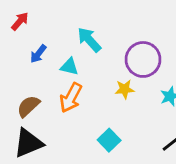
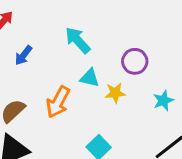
purple circle: (143, 59) -> (135, 61), size x0.7
cyan triangle: (69, 67) -> (90, 78), moved

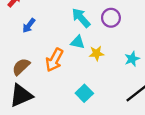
cyan arrow: (78, 40) -> (81, 18), moved
purple circle: (135, 61) -> (111, 18), moved

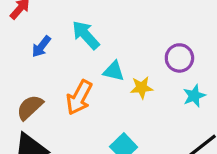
cyan arrow: (81, 18) -> (86, 35), moved
purple circle: (111, 18) -> (179, 58), moved

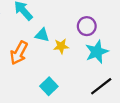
cyan star: (194, 96) -> (97, 52), size x1.5

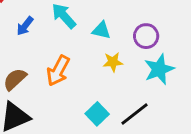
cyan triangle: (42, 35) -> (101, 30), moved
black line: (101, 86) -> (135, 114), moved

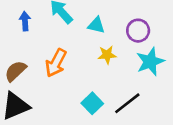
blue arrow: (25, 26) -> (25, 21), turned 138

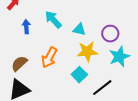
yellow star: (107, 55) -> (87, 52), size x1.5
cyan square: (92, 103) -> (79, 75), moved

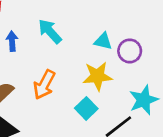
cyan triangle: (79, 30) -> (103, 41), moved
cyan star: (119, 57) -> (144, 100), moved

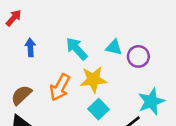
cyan arrow: (50, 31) -> (77, 49), moved
yellow star: (97, 76) -> (93, 80), moved

